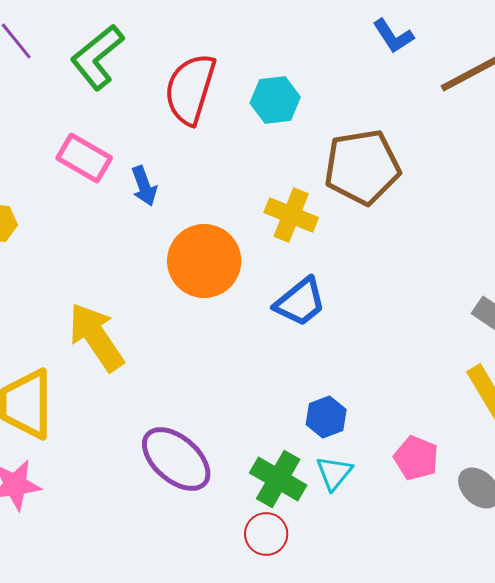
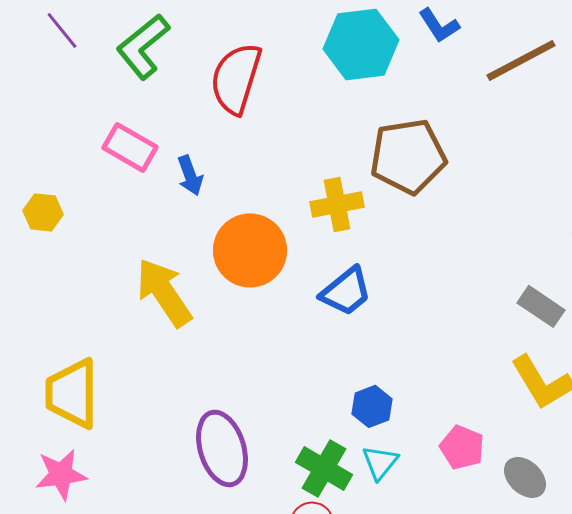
cyan hexagon: (275, 100) -> (361, 44), moved, size x1.5
yellow cross: (291, 215) -> (337, 204), turned -33
yellow arrow: (96, 337) -> (164, 292), moved
purple ellipse: (176, 459) -> (222, 448), turned 32

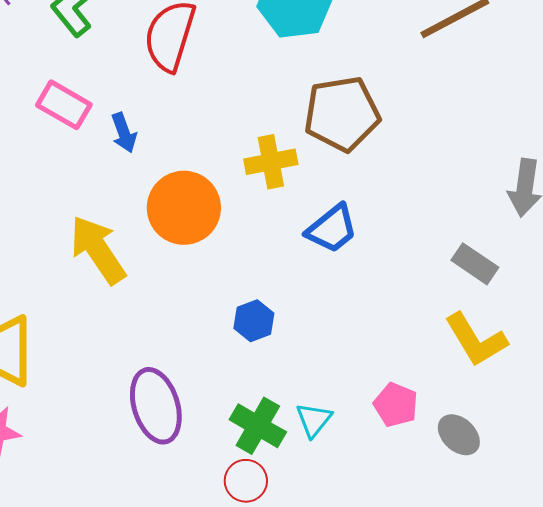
blue trapezoid: (346, 291) -> (332, 229), moved
blue hexagon: (372, 406) -> (254, 321), moved

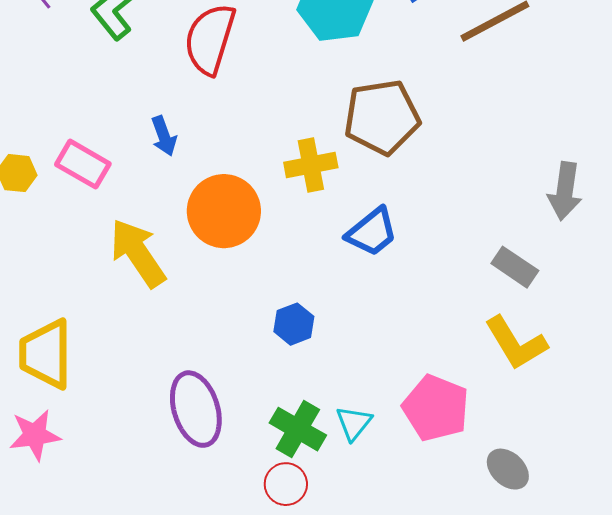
pink rectangle: (64, 105) -> (83, 164), moved
pink pentagon: (396, 405) -> (436, 408), size x1.5
gray ellipse: (459, 435) -> (508, 469), moved

